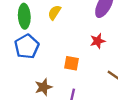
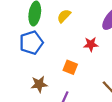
red star: (98, 41) -> (91, 44), moved

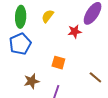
red star: (91, 44) -> (75, 32), moved

